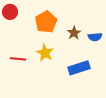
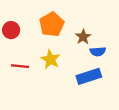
red circle: (10, 12) -> (11, 30), moved
blue semicircle: (95, 37) -> (98, 51), moved

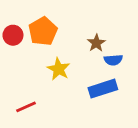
orange pentagon: (52, 24) -> (43, 31), moved
red line: (20, 66) -> (26, 107), moved, turned -30

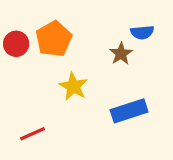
blue semicircle: (113, 60) -> (142, 32), moved

